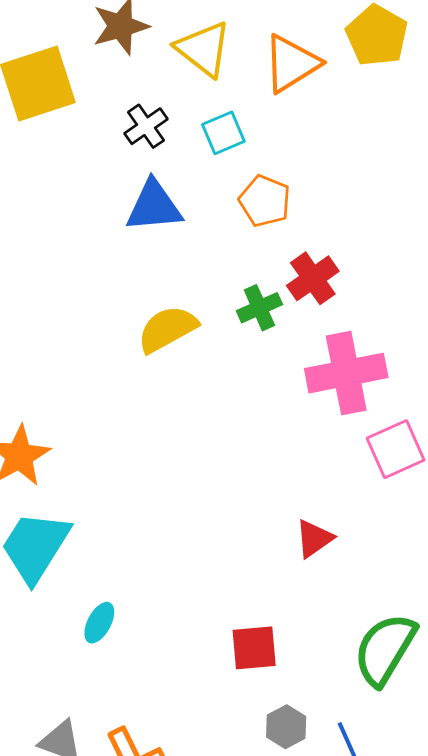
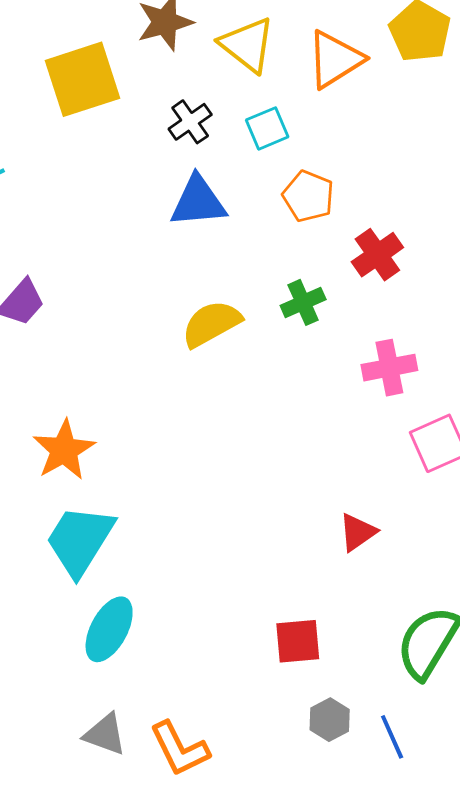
red cross: (313, 278) -> (377, 255), moved
pink cross: (346, 373) -> (389, 368), size x0.7
cyan ellipse: (99, 623) -> (109, 629), moved, size x1.6

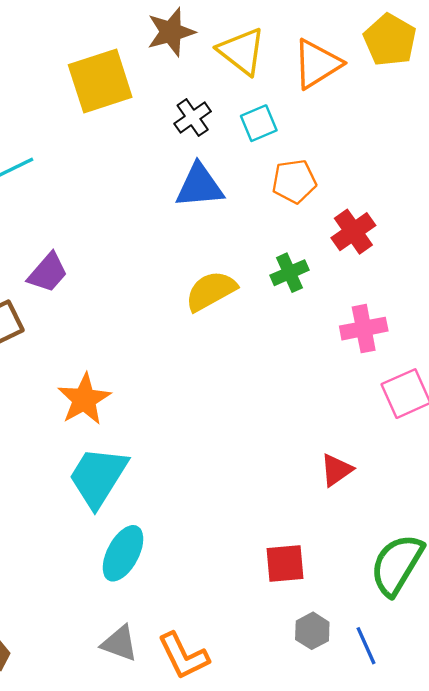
orange pentagon: (308, 196) -> (294, 181), turned -30

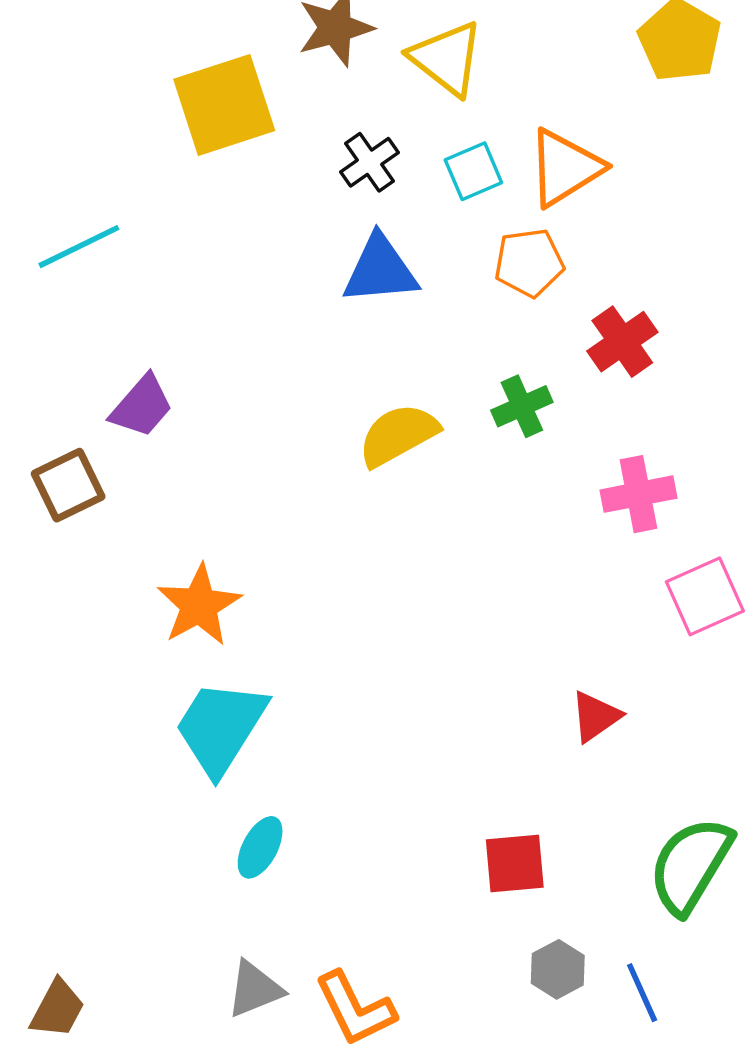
orange triangle: (317, 64) -> (565, 168), moved
cyan ellipse: (123, 553) -> (260, 847), size x0.7
gray triangle: (120, 643) -> (255, 989), turned -42

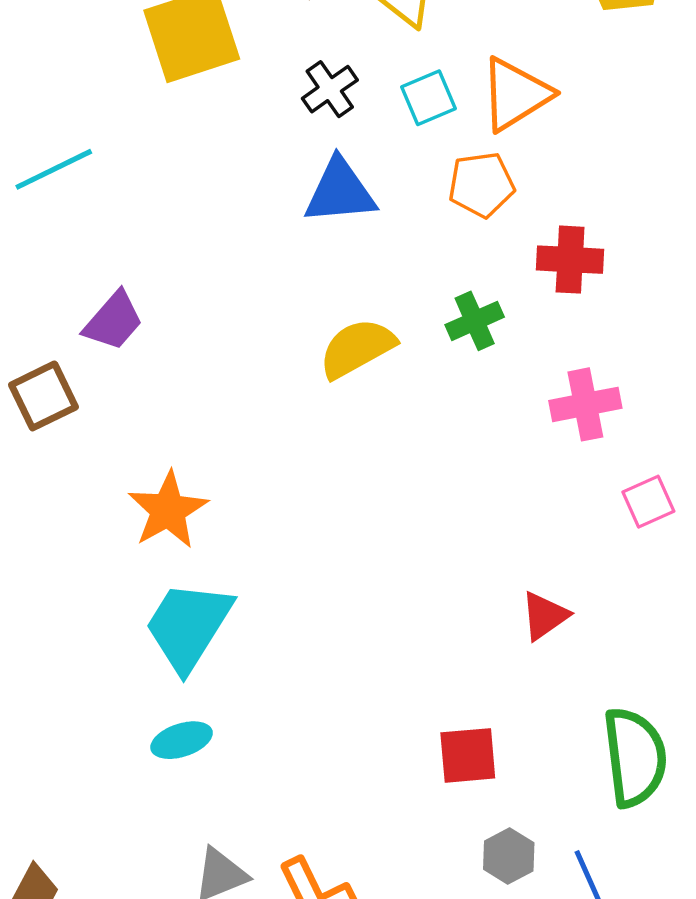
red cross: (622, 342) -> (570, 260), turned 38
pink square: (705, 596) -> (648, 502), size x0.7
cyan ellipse: (260, 847) -> (182, 740), moved, turned 44
green semicircle: (690, 865) -> (635, 757), turned 142

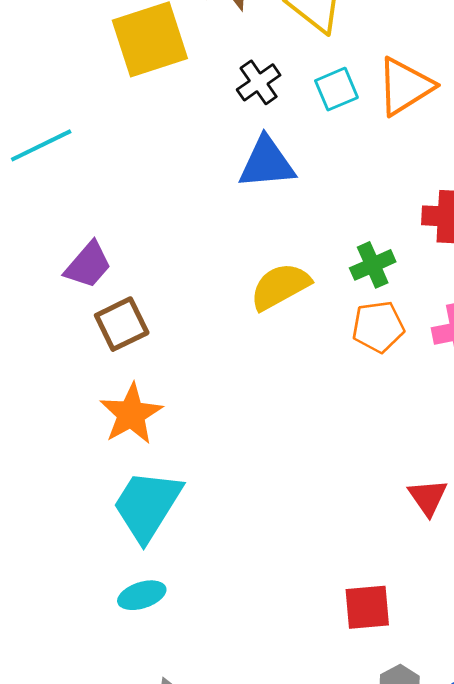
orange pentagon: (481, 185) -> (378, 327), moved
brown square: (43, 396) -> (122, 324), moved
red triangle: (544, 616) -> (428, 497), turned -30

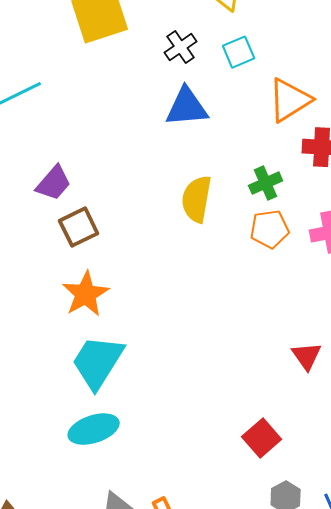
orange triangle: (405, 86) -> (290, 100), moved
yellow semicircle: (280, 286) -> (197, 199), turned -51
cyan ellipse: (142, 595) -> (94, 429), size x1.4
red square: (367, 607) -> (262, 438), turned -36

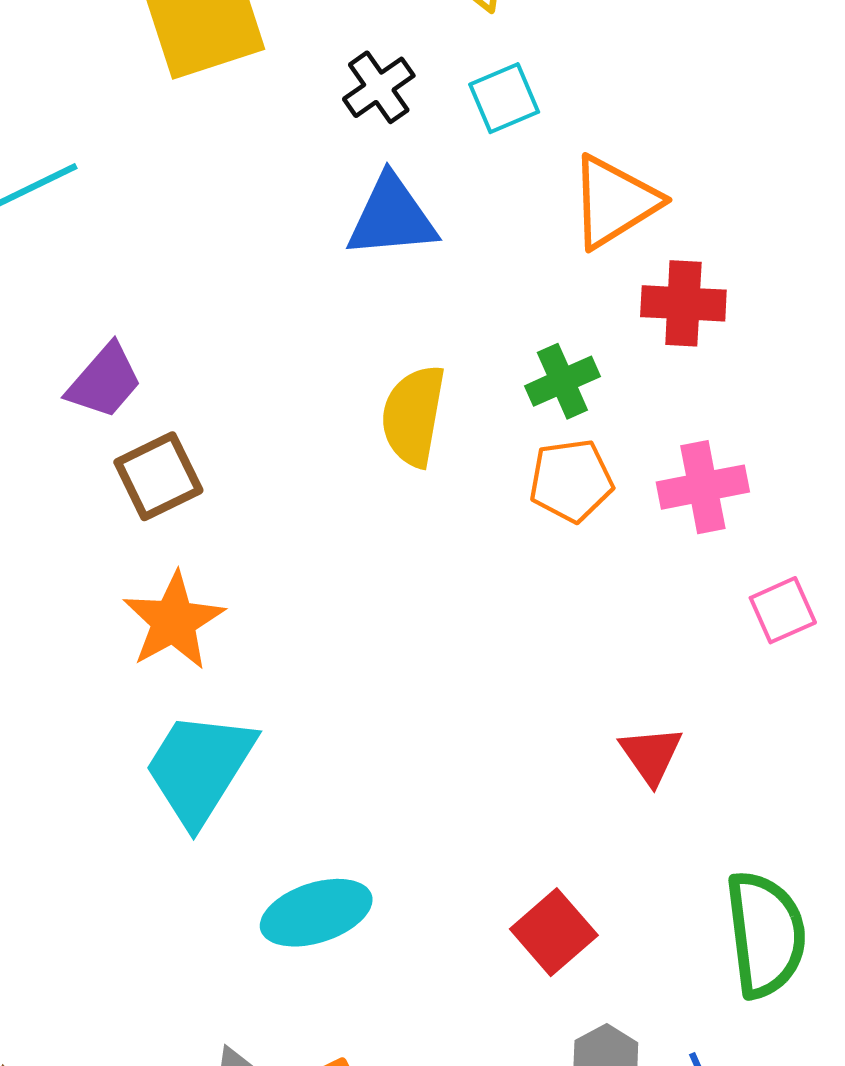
cyan ellipse: (94, 429) -> (316, 913), moved

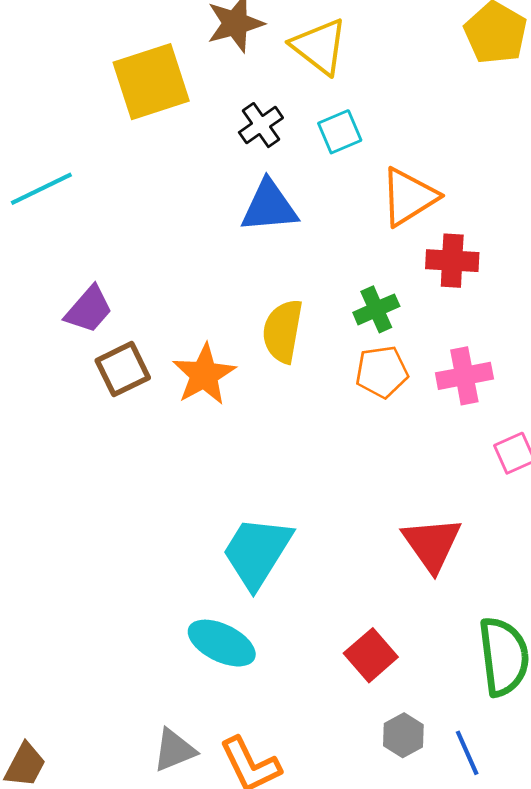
orange star: (174, 621) -> (204, 375), moved
red triangle: (651, 755) -> (432, 544), size x1.5
cyan trapezoid: (199, 768) -> (257, 552), moved
cyan ellipse: (316, 913) -> (222, 643), turned 44

